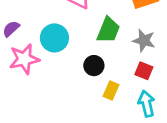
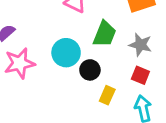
cyan circle: (54, 38) -> (66, 53), moved

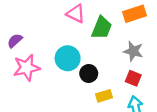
green trapezoid: (105, 34) -> (102, 28), moved
yellow rectangle: (107, 95) -> (104, 96), turned 49

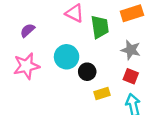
green trapezoid: (102, 28) -> (100, 27), turned -30
purple semicircle: (15, 41) -> (28, 30), moved

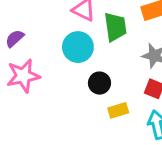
purple semicircle: (28, 30) -> (15, 38), moved
cyan circle: (67, 57) -> (78, 47), moved

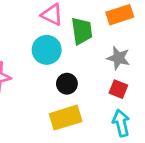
yellow rectangle: (118, 110) -> (66, 118), moved, size x1.6

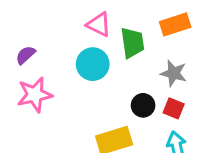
black circle: (67, 84) -> (143, 105), moved

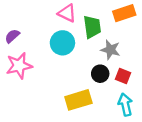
gray star: (174, 73) -> (110, 50), moved

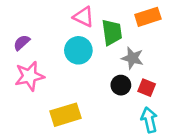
yellow rectangle: (78, 100) -> (65, 115), moved

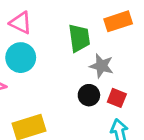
pink triangle: (84, 17) -> (21, 23), moved
cyan circle: (78, 50) -> (21, 58), moved

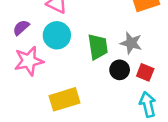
green trapezoid: (79, 38) -> (98, 47), moved

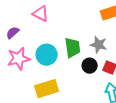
cyan circle: (57, 35) -> (47, 55), moved

